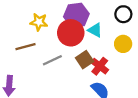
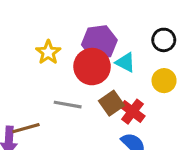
yellow star: (39, 22) -> (48, 52), turned 30
brown line: (26, 47) -> (26, 128), moved
gray line: (52, 60) -> (68, 105), turned 36

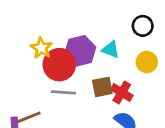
purple hexagon: (99, 42) -> (80, 51), moved
red circle: (92, 67) -> (59, 65), moved
brown square: (112, 103) -> (102, 87), turned 30

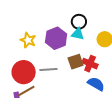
black circle: (143, 26) -> (79, 22), moved
red circle: (59, 65) -> (24, 72), moved

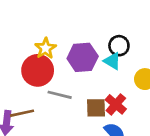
brown square: (76, 62) -> (96, 108), moved
red circle: (24, 72) -> (38, 70), moved

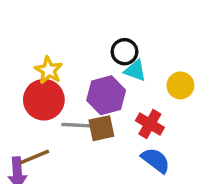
black circle: (119, 46) -> (124, 52), moved
purple hexagon: (83, 57) -> (106, 95), moved
brown square: (96, 108) -> (101, 128), moved

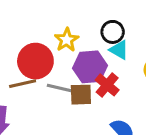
yellow star: (49, 70) -> (67, 40), moved
red cross: (150, 124) -> (107, 85), moved
brown line: (34, 157) -> (23, 84), moved

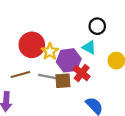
black circle: (113, 32) -> (97, 26), moved
yellow star: (67, 40) -> (50, 51), moved
red circle: (35, 61) -> (32, 45), moved

